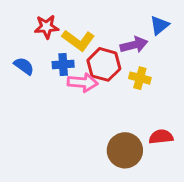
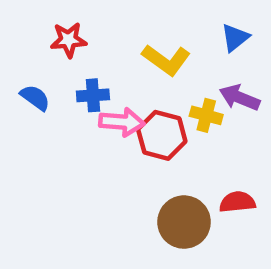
yellow L-shape: (78, 40) -> (166, 60), moved
purple arrow: (134, 45) -> (240, 98), moved, turned -144
red hexagon: (104, 64) -> (162, 135), moved

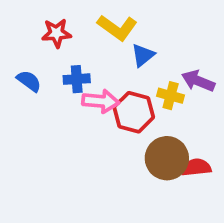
blue triangle: (235, 38) -> (143, 55), moved
yellow L-shape: (166, 60) -> (117, 28), moved
brown circle: (184, 222) -> (167, 158), moved

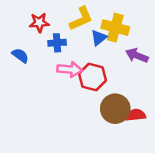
yellow L-shape: (117, 28) -> (81, 19), turned -60
blue cross: (77, 79) -> (57, 43), moved
yellow cross: (171, 96) -> (115, 28), moved, size x1.5

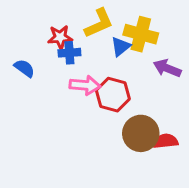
red star: (39, 23) -> (60, 37), moved

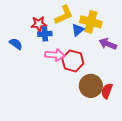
red semicircle: (166, 141) -> (107, 91), turned -63

